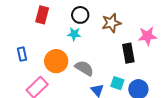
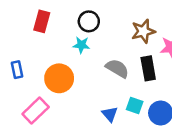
brown star: (111, 23) -> (143, 31), moved
gray semicircle: (84, 68) -> (117, 68), moved

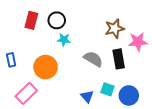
black circle: (89, 21) -> (57, 20), moved

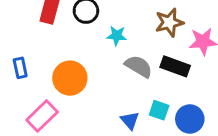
cyan star: (64, 40) -> (117, 36), moved
black rectangle: (119, 59) -> (175, 66), turned -60

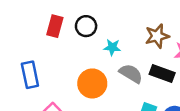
blue rectangle: (20, 68) -> (30, 75), size x1.5
orange circle: (70, 78) -> (92, 83), moved

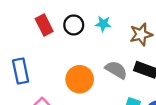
red rectangle: (55, 26) -> (44, 25), turned -42
cyan star: (112, 47) -> (103, 24), moved

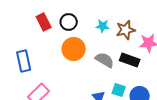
cyan star: (103, 24) -> (103, 26), moved
orange circle: (80, 79) -> (74, 49), moved

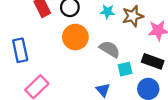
black rectangle: (130, 60) -> (153, 61), moved
cyan square: (119, 90) -> (125, 69), moved, turned -32

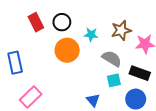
cyan star: (107, 12) -> (91, 35), moved
gray semicircle: (110, 49) -> (112, 59), moved

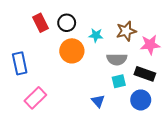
gray semicircle: (112, 59) -> (117, 59), turned 150

